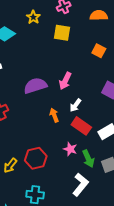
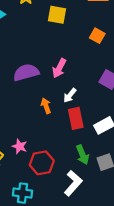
red rectangle: (81, 126) -> (76, 118), turned 42
pink star: (70, 149) -> (20, 146), moved
red hexagon: (36, 158) -> (42, 163), moved

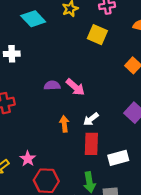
pink arrow: (59, 68) -> (75, 87), moved, turned -90
purple semicircle: (26, 72) -> (52, 85), size x0.6

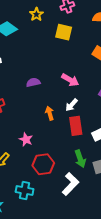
pink arrow: (75, 87) -> (70, 80), moved
pink star: (28, 159) -> (26, 139), moved

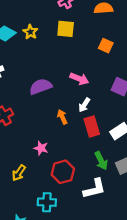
yellow star: (36, 14) -> (30, 32), moved
purple semicircle: (33, 82) -> (41, 87), size x1.5
white L-shape: (70, 184) -> (94, 189), turned 40

